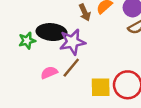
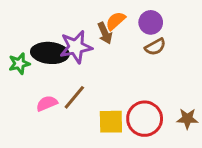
brown arrow: (85, 12) -> (105, 33), moved
purple star: (72, 42) -> (76, 47), moved

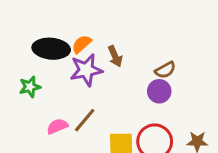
orange semicircle: (116, 21) -> (82, 44), moved
purple circle: (151, 22) -> (159, 91), moved
black ellipse: (50, 53) -> (51, 49), moved

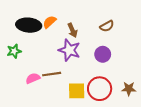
purple star: (86, 70) -> (69, 50), moved, turned 30
brown semicircle: (165, 70) -> (107, 26), moved
brown line: (85, 120) -> (52, 74), turned 42

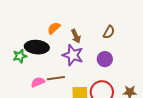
black ellipse: (29, 25) -> (37, 47), moved
brown semicircle: (107, 26) -> (109, 32), turned -32

